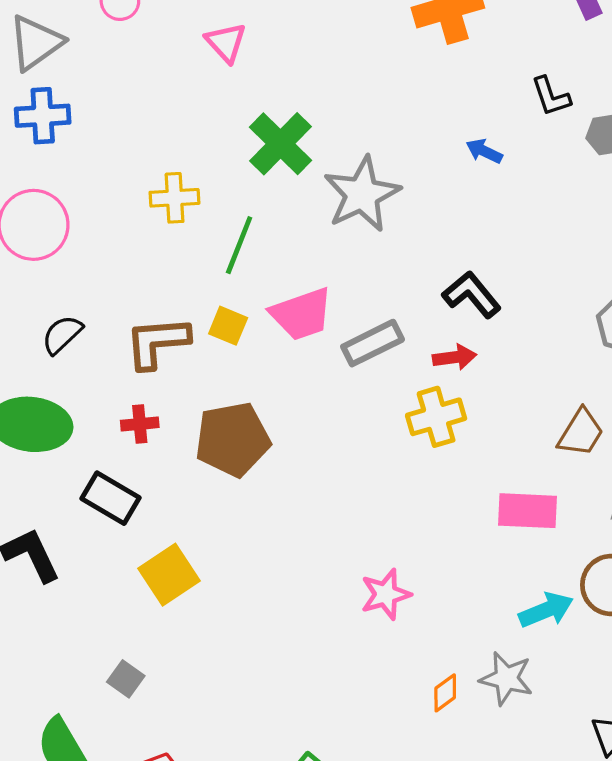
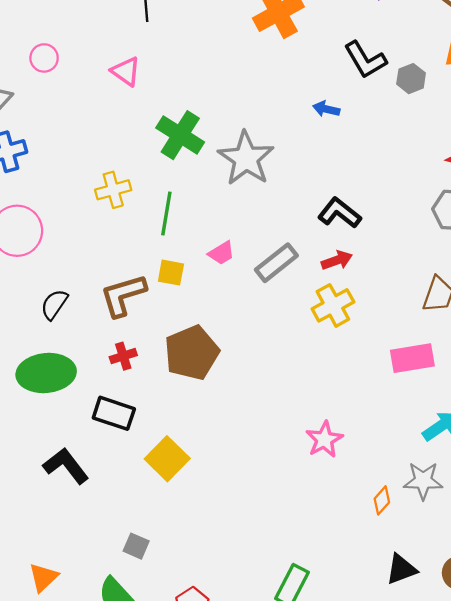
black L-shape: (551, 96) -> (365, 60), size x1.4
pink trapezoid: (301, 314) -> (221, 253), size x0.6
gray square: (126, 679) -> (136, 546), moved

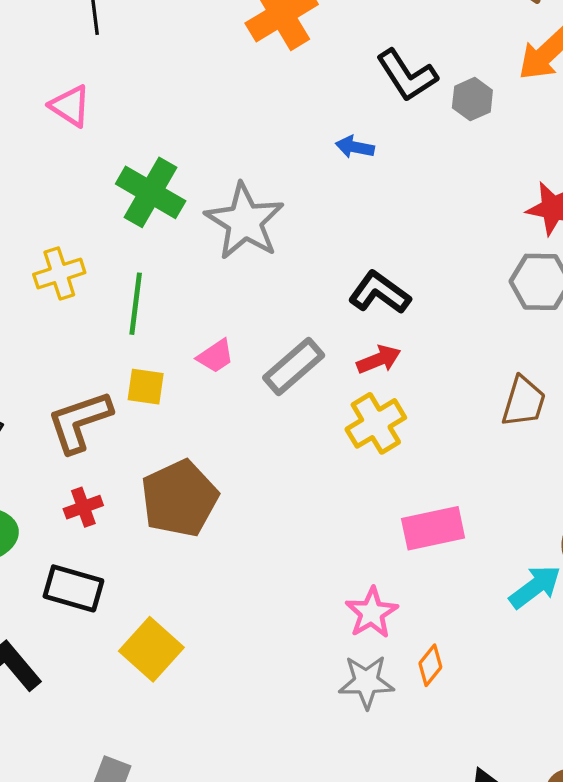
pink rectangle: (412, 358) -> (433, 528), moved
gray star: (423, 481) -> (366, 682), moved
orange diamond: (382, 500) -> (430, 665), moved

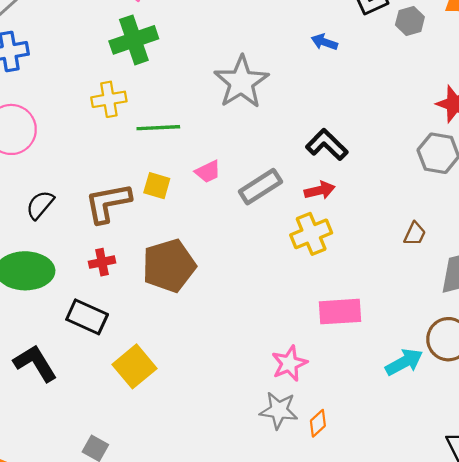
green cross: (151, 192) -> (134, 40), moved, turned 33
green line: (136, 304) -> (158, 128), turned 72
brown trapezoid: (524, 402) -> (415, 234), size x0.7
orange diamond: (430, 665) -> (318, 423), moved

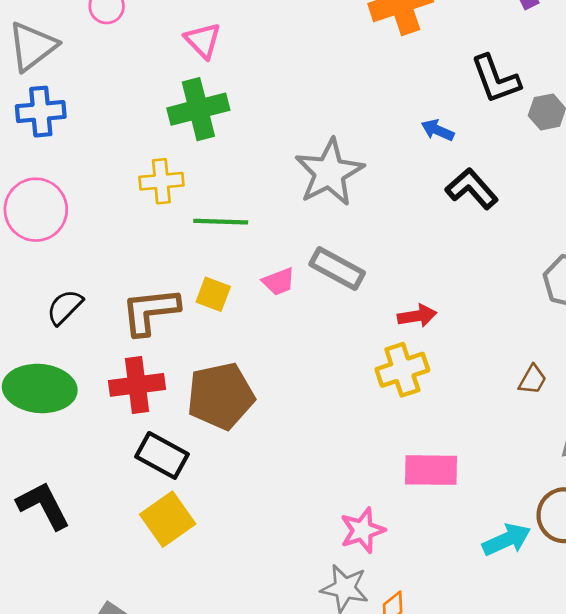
black L-shape: (327, 145) -> (472, 189), moved
gray rectangle: (260, 187) -> (337, 269), moved, turned 57
red cross: (102, 262) -> (137, 385), size x1.6
black rectangle: (87, 317) -> (162, 455), moved

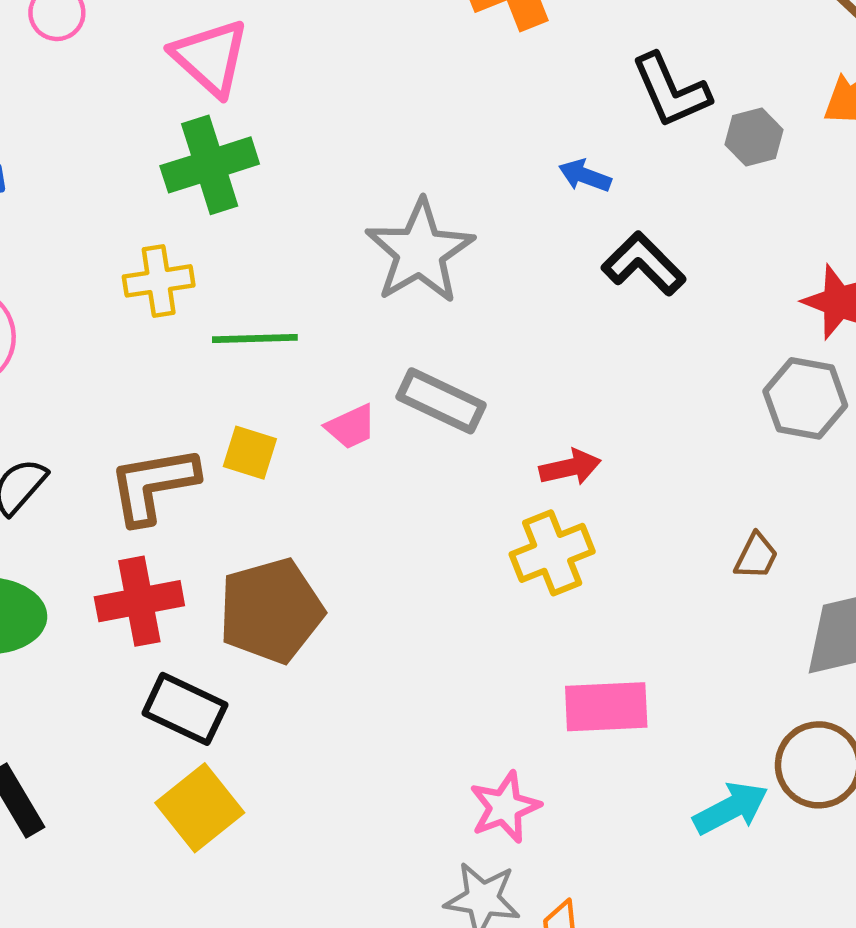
pink triangle: (203, 40) -> (210, 57), size x1.4

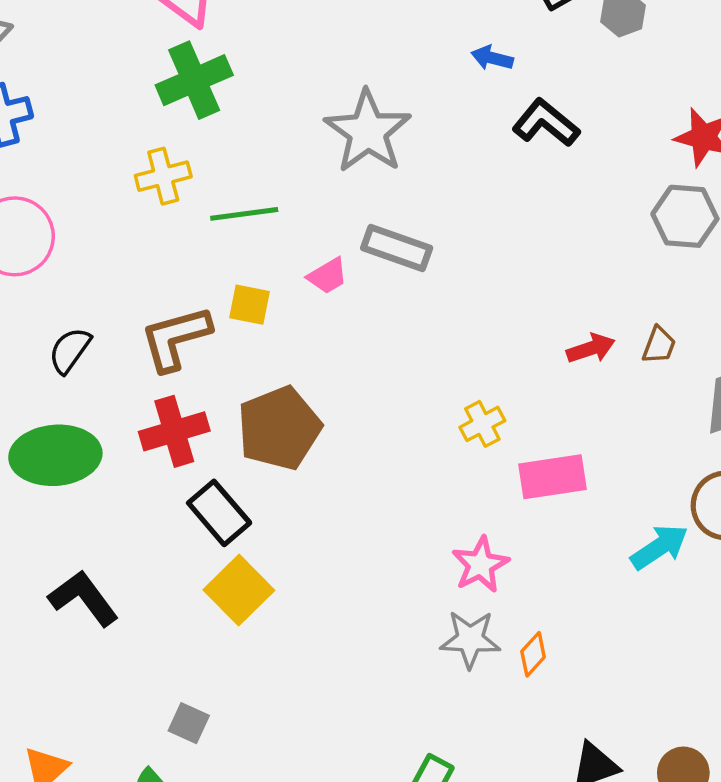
red arrow: (570, 467) -> (591, 348), moved
yellow cross: (552, 553) -> (482, 424), moved, size x0.7
black rectangle: (185, 709) -> (219, 513), turned 30

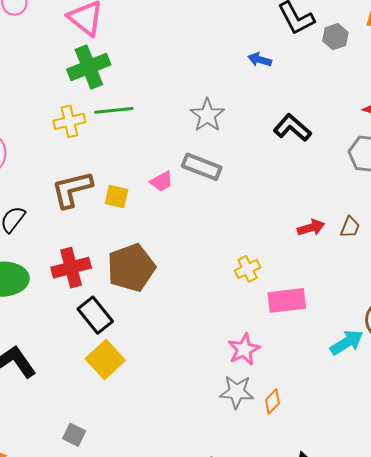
black L-shape: (546, 123) -> (292, 128), moved
gray star: (368, 132) -> (207, 115), moved, size x0.7
green line: (244, 214) -> (114, 110), moved
brown L-shape: (176, 338) -> (72, 189), moved

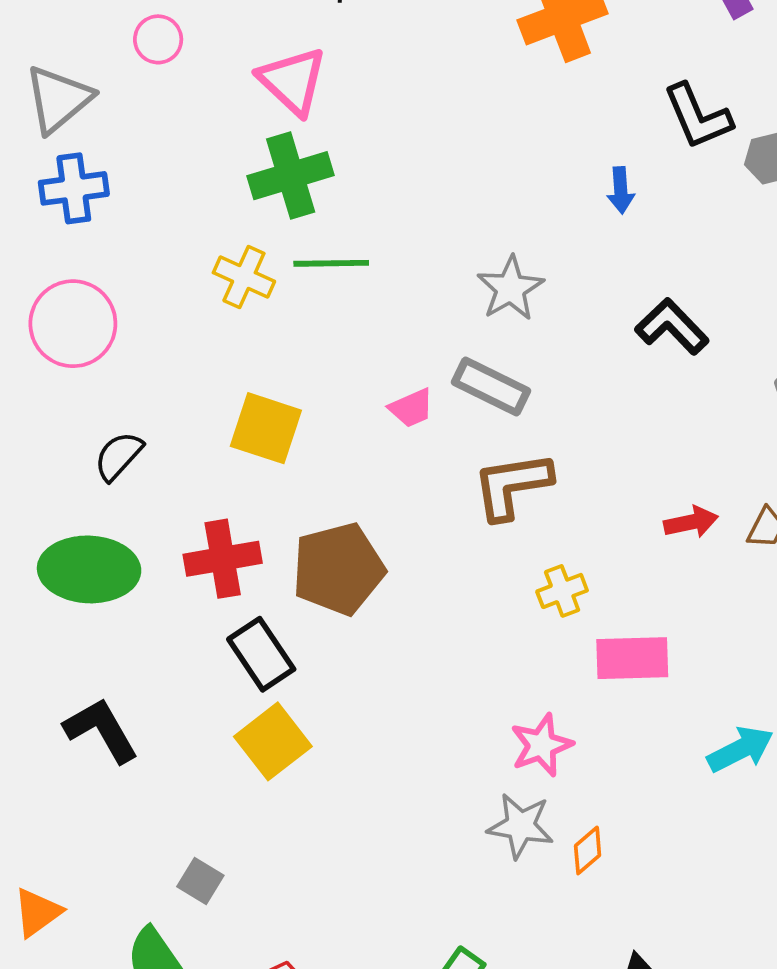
blue arrow: (260, 60) -> (621, 190), turned -115
yellow cross: (69, 121) -> (244, 277), turned 32
brown L-shape: (72, 189) -> (512, 486), moved
yellow square: (116, 196) -> (266, 428), moved, size x1.5

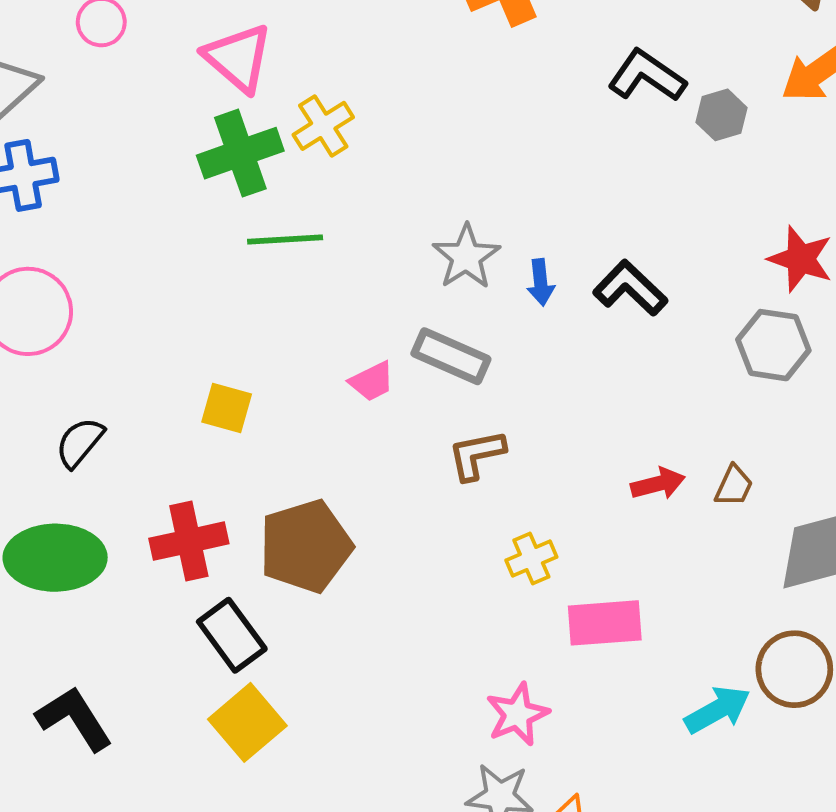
black L-shape: (698, 116) -> (647, 76), turned 150
blue arrow: (621, 190) -> (541, 282), moved
yellow cross: (244, 277) -> (323, 126), moved, turned 36
yellow square: (266, 428) -> (227, 408), size x0.7
brown L-shape: (512, 486) -> (477, 455), size x0.7

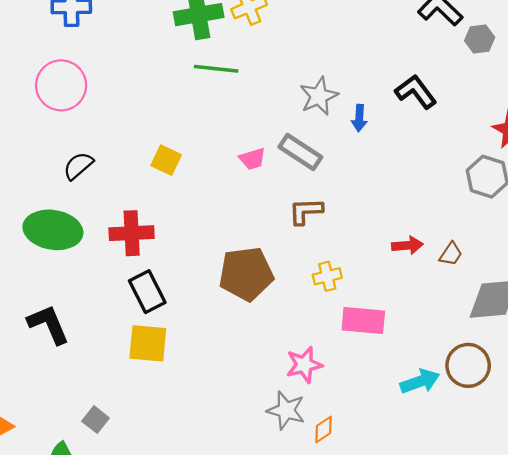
black L-shape: (630, 288) -> (416, 92), moved
brown pentagon: (306, 546) -> (246, 274), moved
yellow square: (247, 722) -> (148, 343), turned 36

